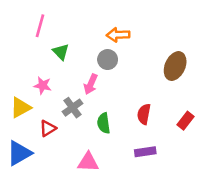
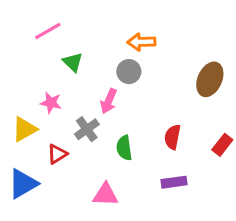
pink line: (40, 26) -> (48, 31), turned 45

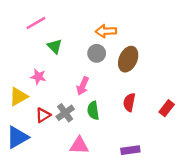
brown ellipse: (210, 79) -> (128, 59), moved
pink arrow: (109, 101) -> (83, 86), moved
gray cross: (87, 129) -> (65, 113), moved
purple rectangle: (174, 182) -> (130, 150), moved

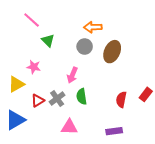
pink line: (36, 23) -> (32, 20), turned 72
red semicircle: (129, 102) -> (121, 100), moved

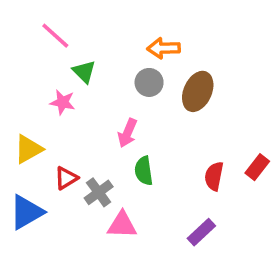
pink star: (34, 67) -> (63, 102), moved
gray cross: (57, 99) -> (99, 192), moved
purple rectangle: (114, 131) -> (201, 232), turned -35

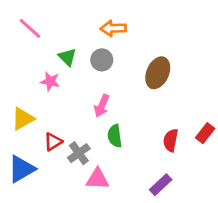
pink line: (55, 36) -> (30, 28), moved
orange arrow: (163, 48) -> (113, 28), moved
gray circle: (149, 82) -> (102, 60), moved

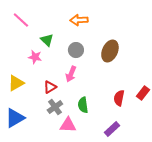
gray circle: (102, 60) -> (76, 50), moved
green semicircle: (115, 136) -> (83, 105), moved
red triangle: (53, 142) -> (50, 87), moved

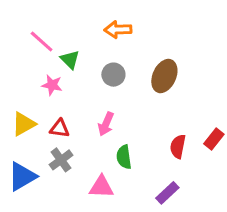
pink line: (21, 20) -> (42, 42), moved
pink arrow: (71, 74) -> (106, 124), moved
red triangle: (50, 87) -> (60, 128), moved, turned 40
gray cross: (55, 107) -> (61, 160), moved

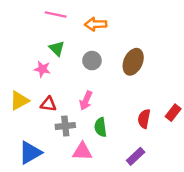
pink line: (42, 42) -> (56, 15), moved, turned -30
gray cross: (61, 160) -> (65, 126), moved, turned 30
blue triangle: (22, 176) -> (30, 153), moved

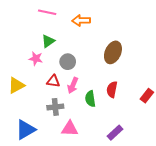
green triangle: (57, 48) -> (48, 41), turned 40
gray circle: (92, 61) -> (68, 62), moved
red triangle: (48, 104) -> (53, 81), moved
red semicircle: (144, 119) -> (112, 89), moved
green semicircle: (100, 127) -> (90, 99), moved

